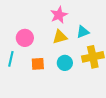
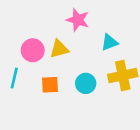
pink star: (59, 15) -> (78, 20), turned -30
yellow triangle: (60, 37) -> (59, 49), moved

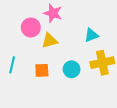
pink star: (78, 20) -> (53, 13), moved
pink circle: (33, 50) -> (31, 27), moved

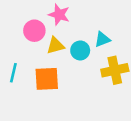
cyan circle: (72, 69) -> (80, 50), moved
orange square: (42, 70) -> (47, 79), size x1.5

